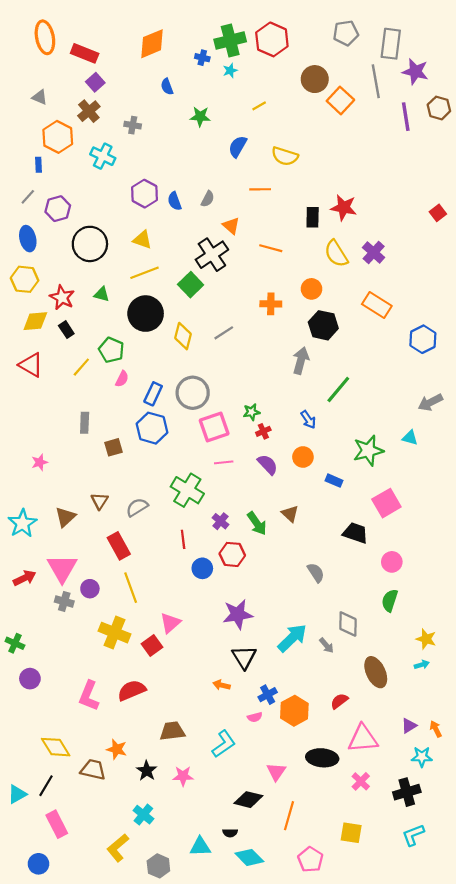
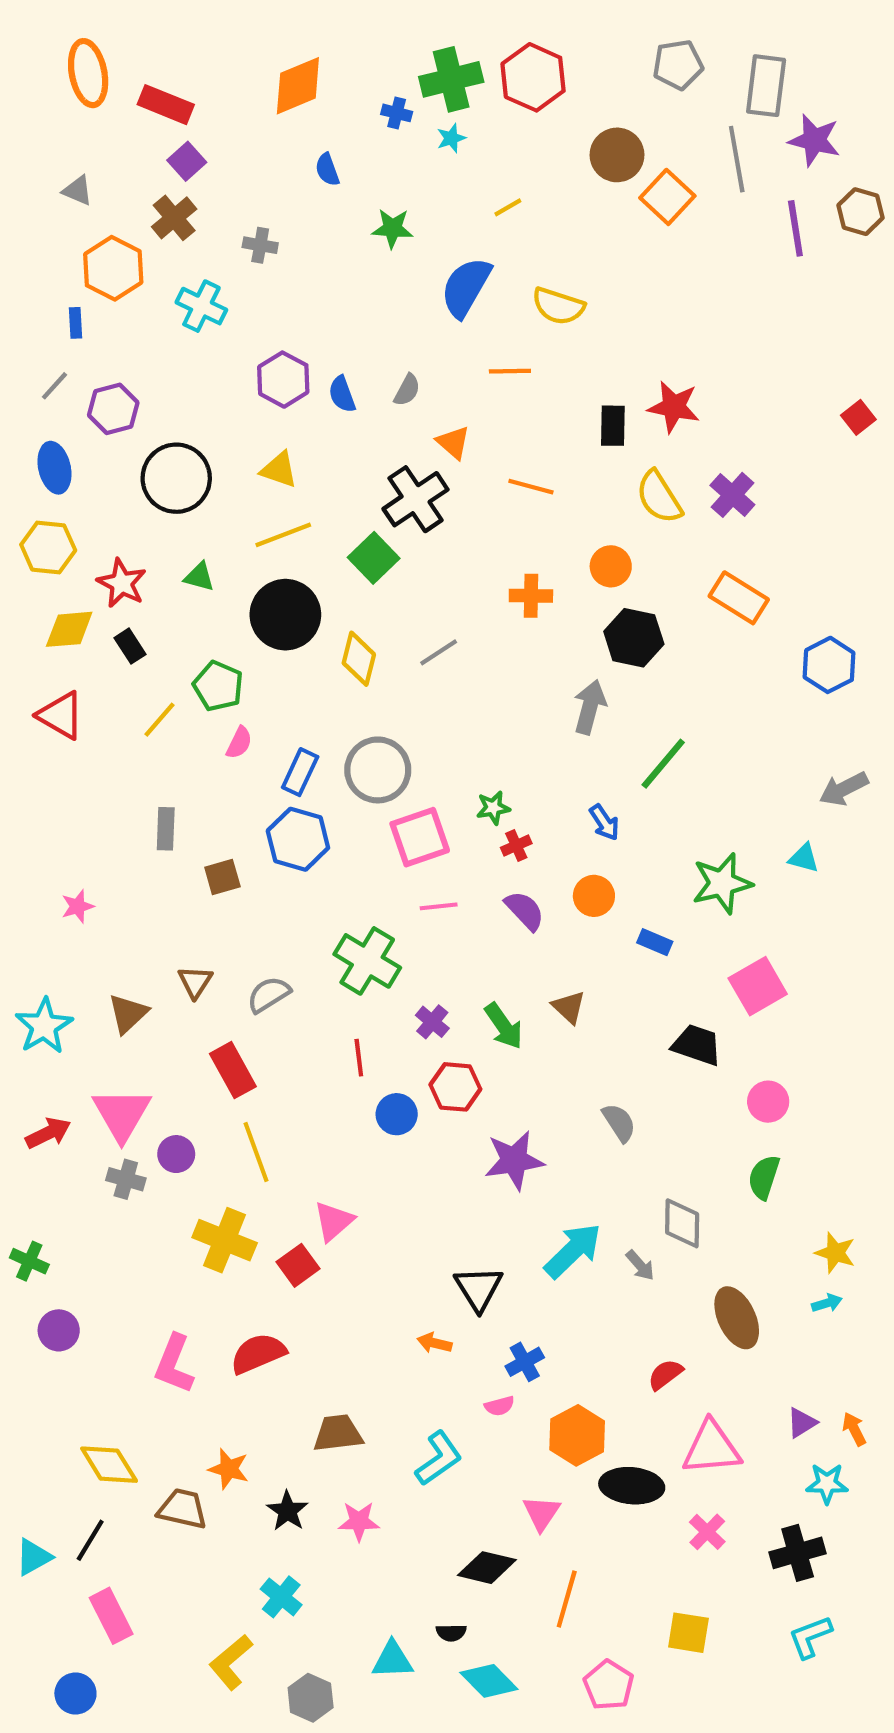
blue semicircle: (238, 147) -> (466, 287), size x1.4
purple star: (238, 614) -> (514, 1160), moved
orange hexagon: (294, 711) -> (577, 1435), moved

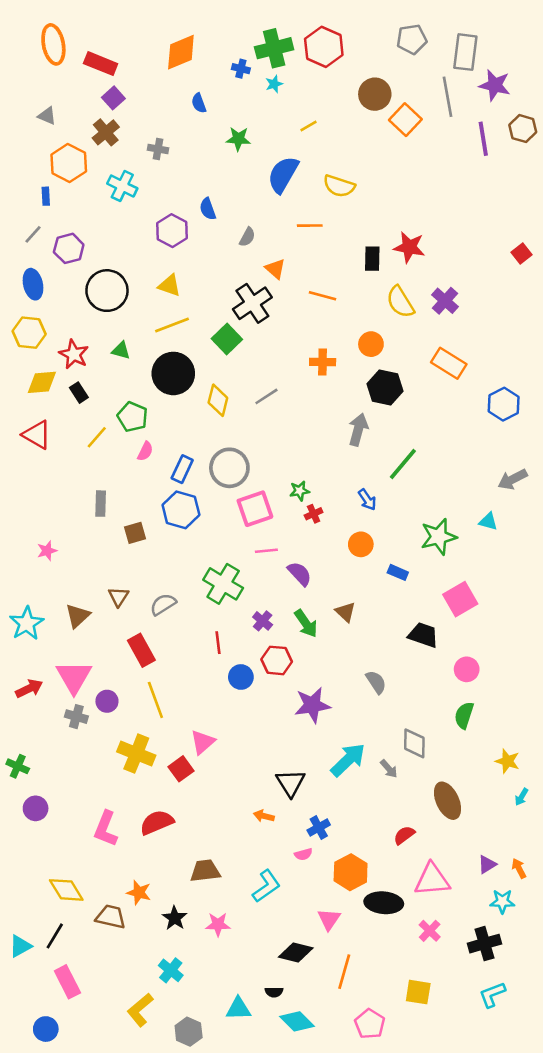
blue semicircle: (342, 394) -> (208, 209), moved
purple semicircle: (525, 911) -> (300, 574), moved
cyan arrow: (827, 1303) -> (521, 797), moved, turned 138

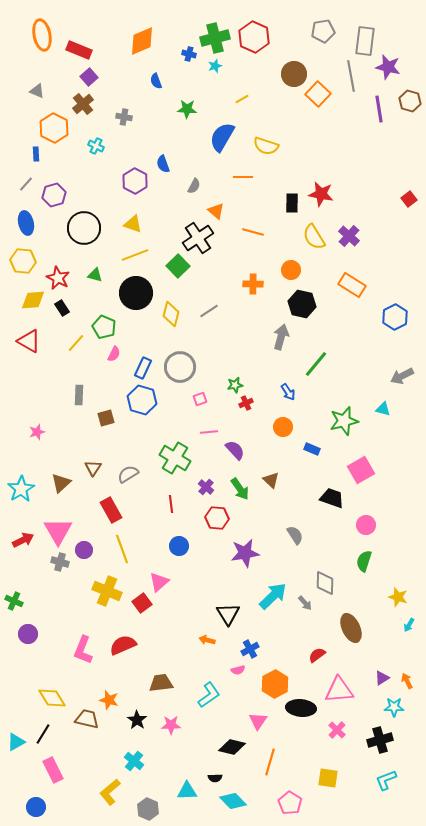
cyan cross: (122, 186) -> (96, 146), size x0.7
pink square: (255, 509) -> (200, 399), size x0.5
blue circle: (241, 677) -> (179, 546), moved

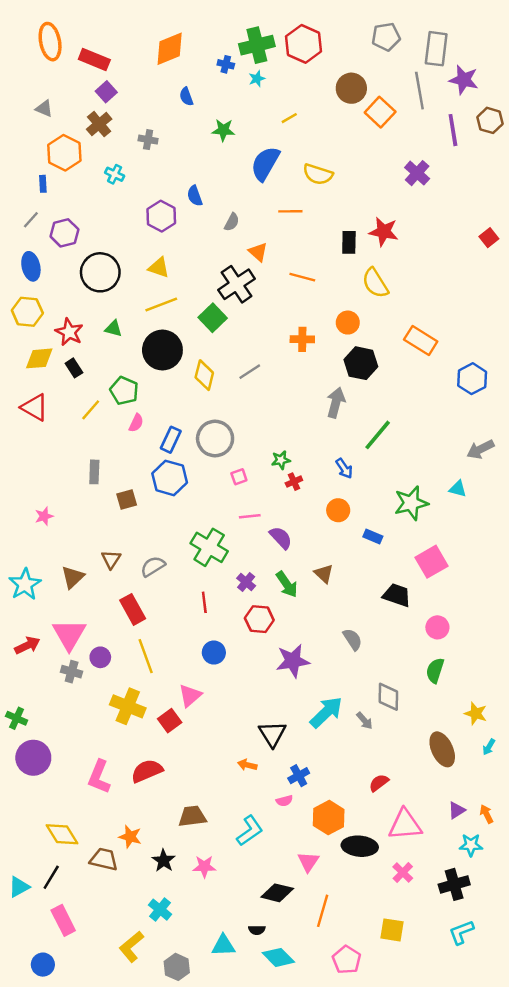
purple cross: (349, 236) -> (417, 173), moved
brown ellipse: (351, 628) -> (442, 749), moved
purple circle: (28, 634) -> (33, 758), size x1.5

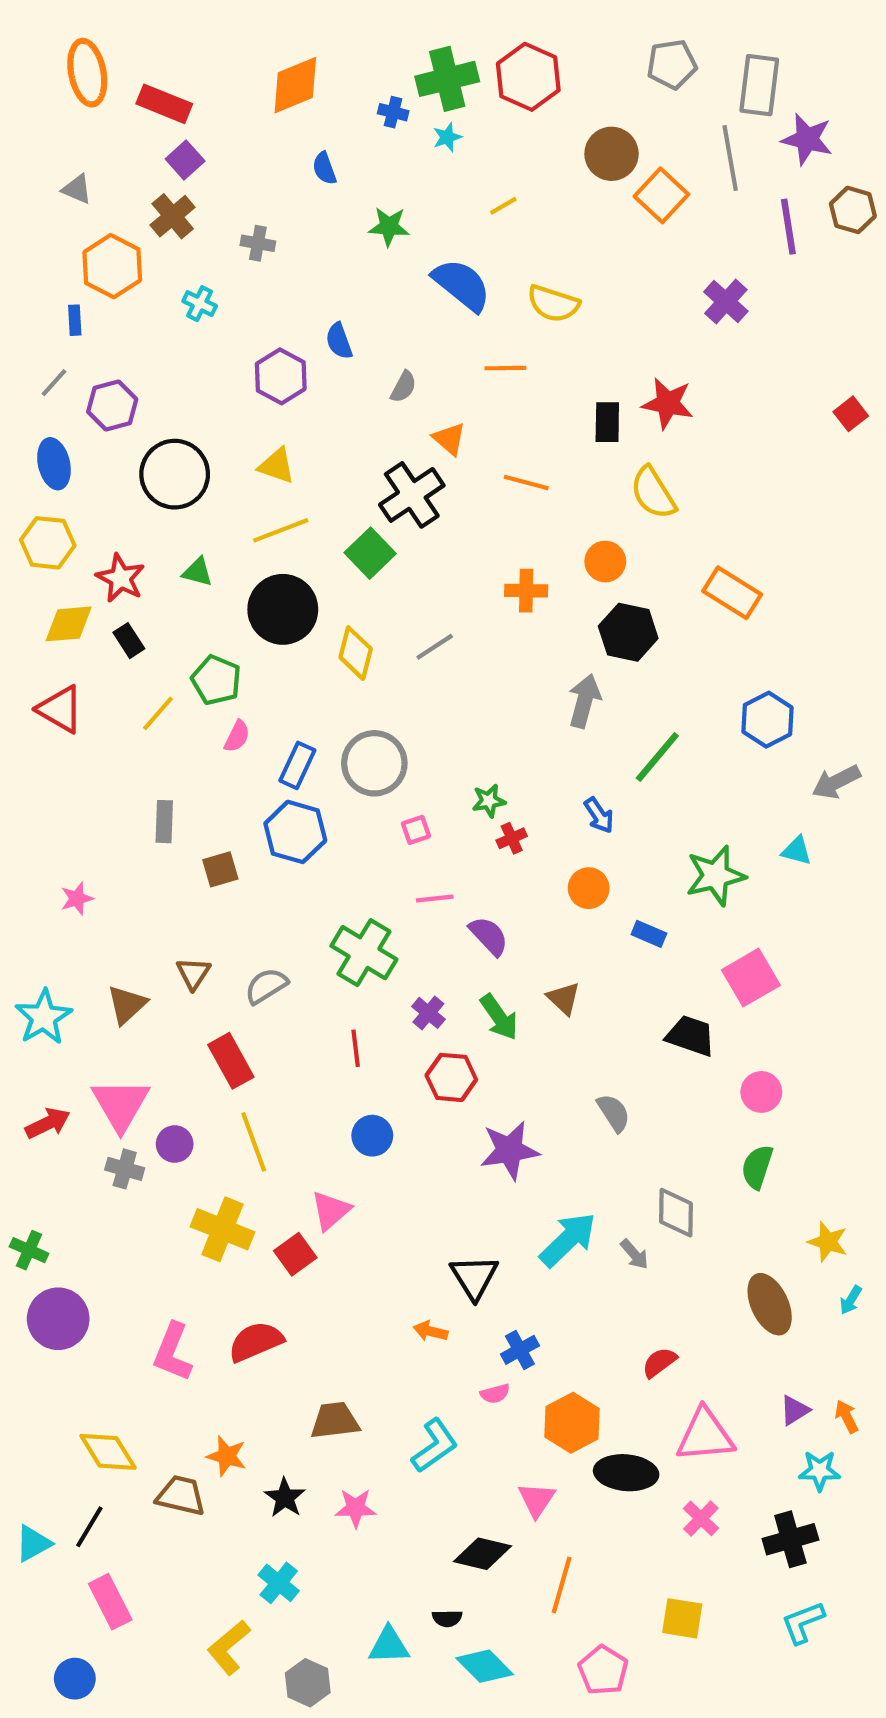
blue semicircle: (265, 164) -> (462, 285), turned 99
blue hexagon: (472, 379) -> (768, 720), moved

